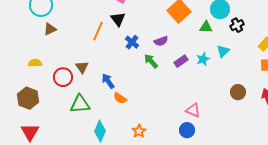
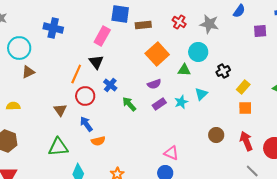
black cross: (237, 25) -> (223, 71), moved
purple semicircle: (161, 41) -> (154, 84), moved
red circle: (63, 77) -> (85, 96), moved
orange semicircle: (120, 98) -> (98, 141), turned -48

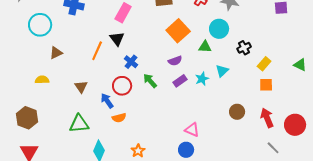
brown triangle: (28, 72) -> (56, 53), moved
red circle: (85, 96) -> (122, 86), moved
yellow semicircle: (13, 106) -> (42, 80), moved

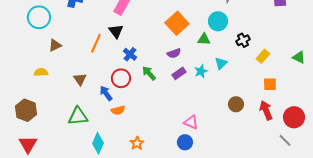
orange square: (266, 85) -> (270, 84), moved
gray line: (273, 148) -> (285, 140), moved

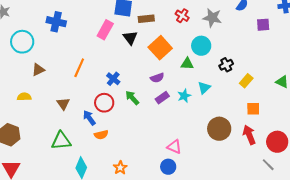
black triangle: (116, 31) -> (130, 38), moved
brown circle: (236, 104) -> (219, 129), size x1.5

